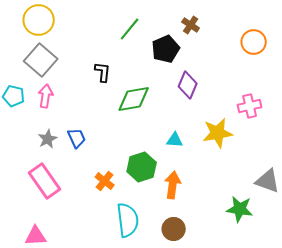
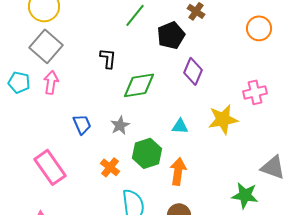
gray star: (48, 139) -> (120, 125), moved

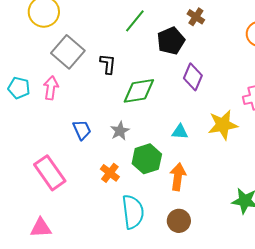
gray square: (46, 46) -> (68, 52), moved

